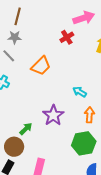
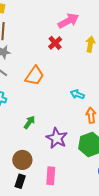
purple star: (53, 115) -> (57, 138), moved
green arrow: (26, 129) -> (29, 122), moved

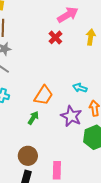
orange trapezoid: (35, 76) -> (44, 95), moved
purple star: (57, 138) -> (71, 116), moved

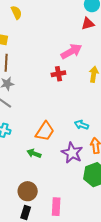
red cross: (55, 37) -> (58, 74), turned 32
green arrow: (33, 118) -> (34, 153), turned -104

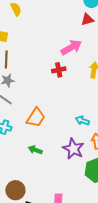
orange trapezoid: (45, 131) -> (36, 118), moved
brown circle: (28, 191) -> (15, 190), moved

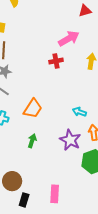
green arrow: (35, 150) -> (32, 141), turned 88

